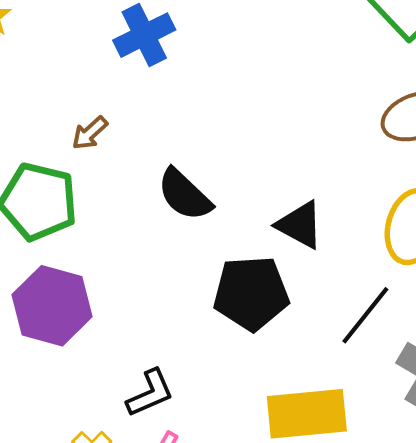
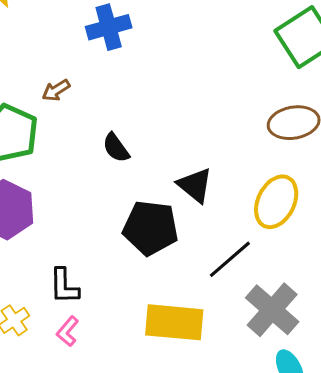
black semicircle: (185, 195) -> (116, 148), size x0.7
black L-shape: (150, 393) -> (64, 286), turned 102

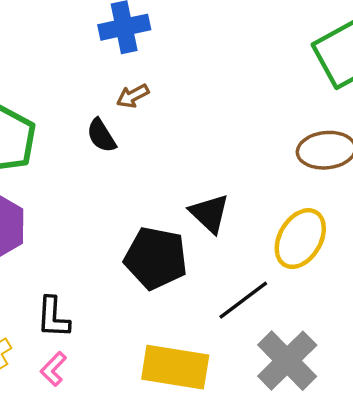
brown arrow: (56, 90) -> (133, 96), moved
black semicircle: (116, 148) -> (101, 135), moved

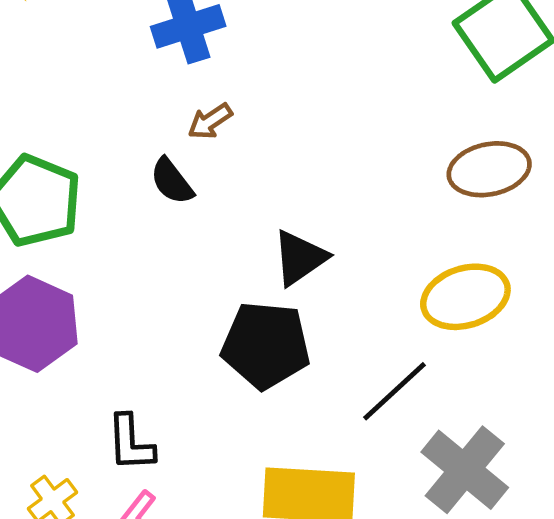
black triangle: (210, 213) -> (300, 258), moved, turned 48
yellow ellipse: (300, 239) -> (465, 297), turned 48

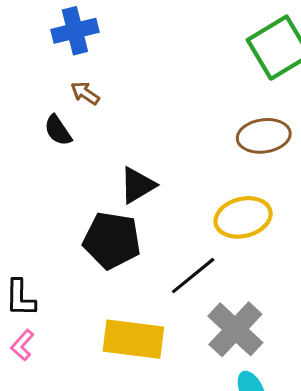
brown arrow: (210, 121) -> (85, 93), turned 64

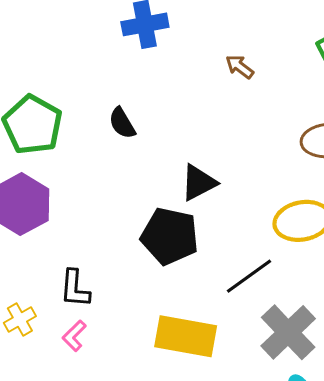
brown arrow: (85, 93) -> (240, 67), moved

